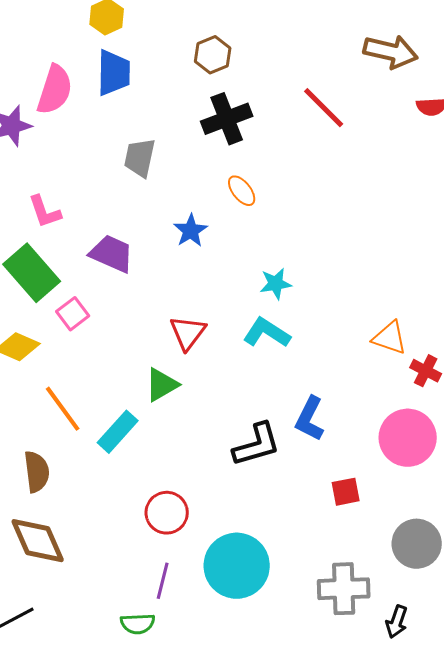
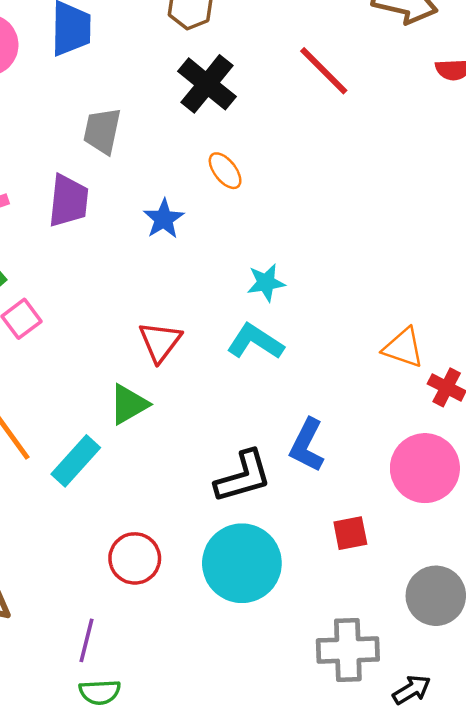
black cross: (227, 119) -> (207, 84), turned -30
purple trapezoid: (112, 254) -> (68, 201), moved, turned 72
cyan circle: (237, 566) -> (242, 563), moved
purple line: (163, 581) -> (87, 640), moved
black arrow: (397, 622) -> (412, 690), turned -140

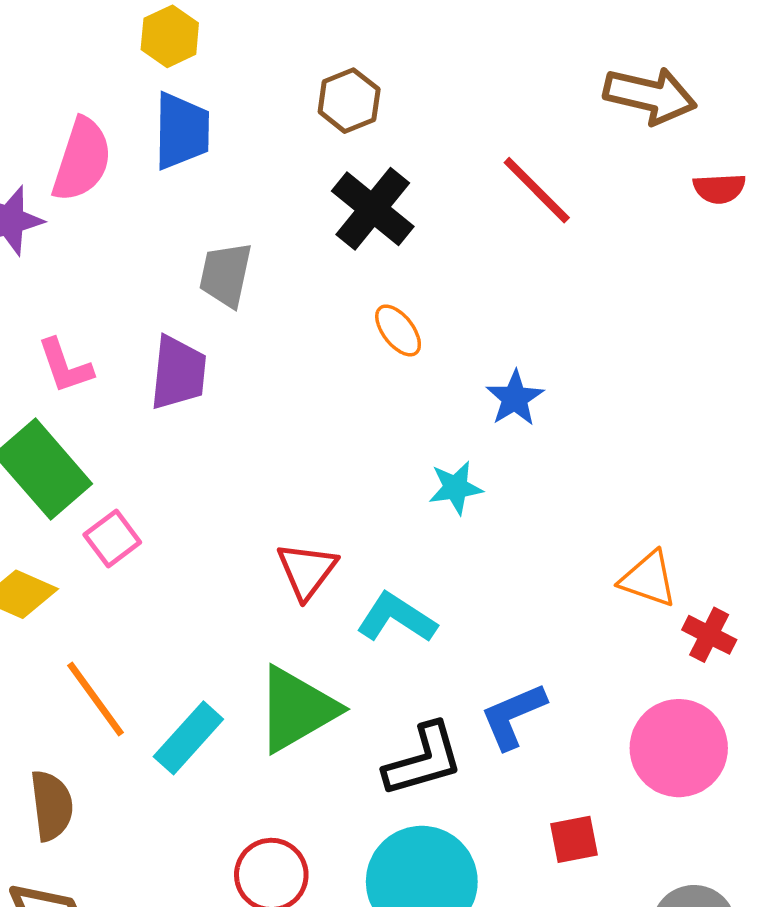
blue star: (164, 219) -> (515, 398), moved
cyan L-shape: (255, 342) -> (396, 618), moved
green triangle: (129, 404) -> (297, 709), moved, size x1.5
blue L-shape: (307, 445) -> (513, 716), turned 40

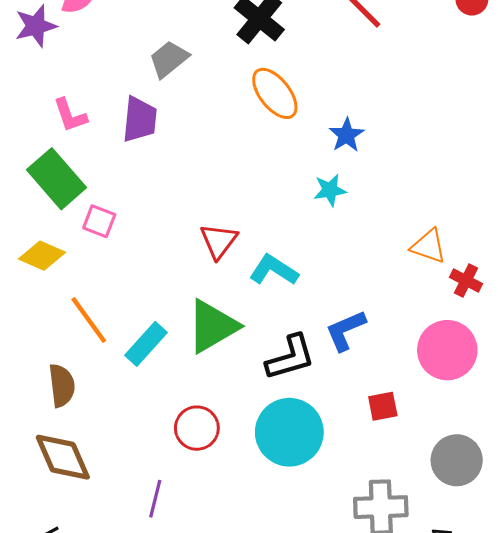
gray trapezoid: (226, 275) -> (169, 59), turned 39
orange ellipse: (398, 330) -> (275, 93), size x1.6
cyan star: (456, 488) -> (330, 190), moved
pink square: (112, 538) -> (99, 221), turned -32

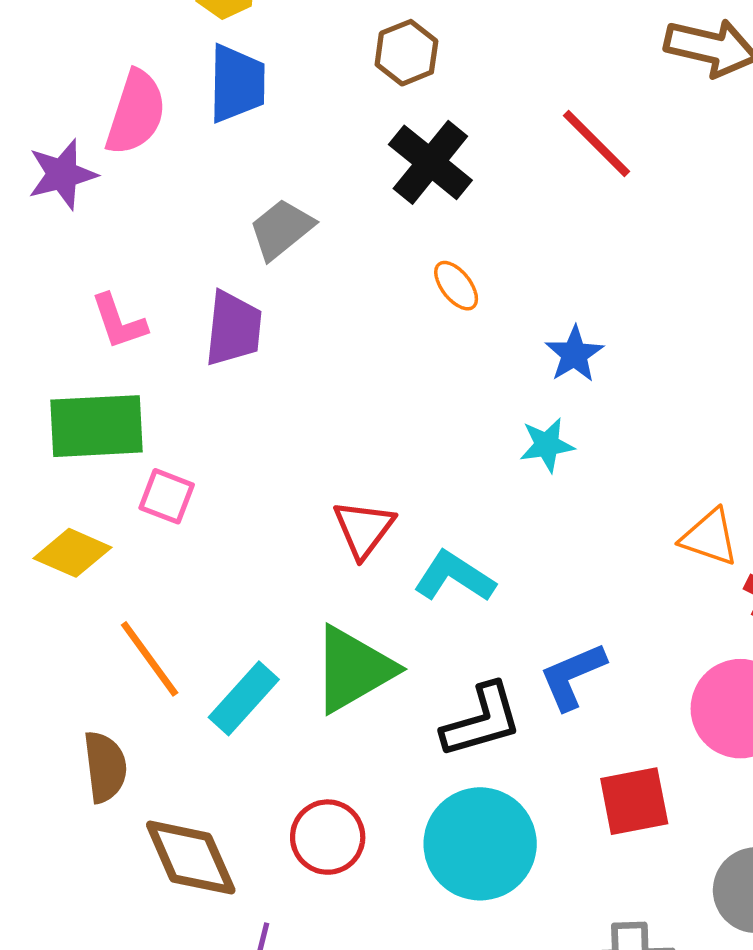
orange ellipse: (275, 93) -> (456, 286), size x0.6
green rectangle: (57, 179) -> (96, 426), turned -52
red square: (383, 406) -> (634, 801), size x1.4
brown diamond: (63, 457) -> (191, 858), moved

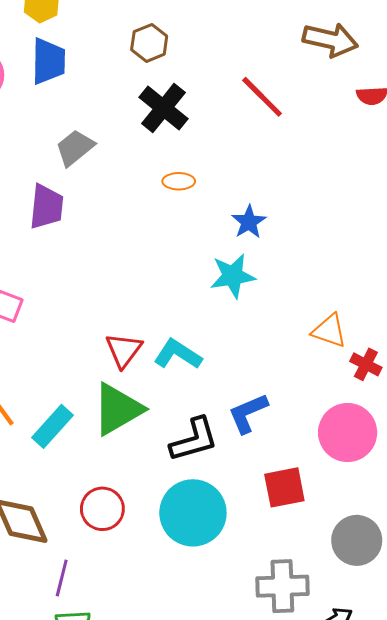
orange ellipse: (456, 286) -> (179, 181), turned -52
cyan star: (547, 445) -> (233, 276), size x1.4
red triangle: (364, 529) -> (124, 350), moved

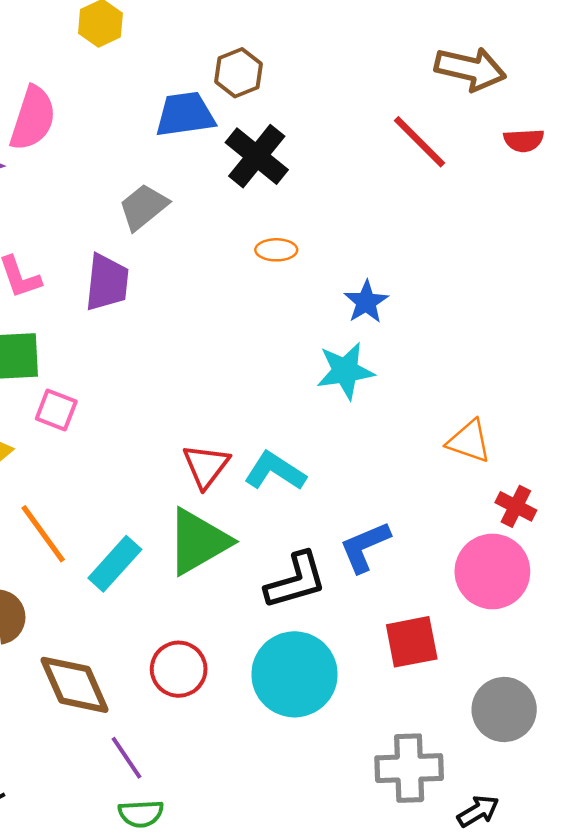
blue trapezoid: (48, 61) -> (185, 114), moved, turned -99
red line: (262, 97) -> (420, 142), moved
red cross: (366, 364) -> (516, 506), moved
purple line: (62, 578) -> (127, 758), turned -48

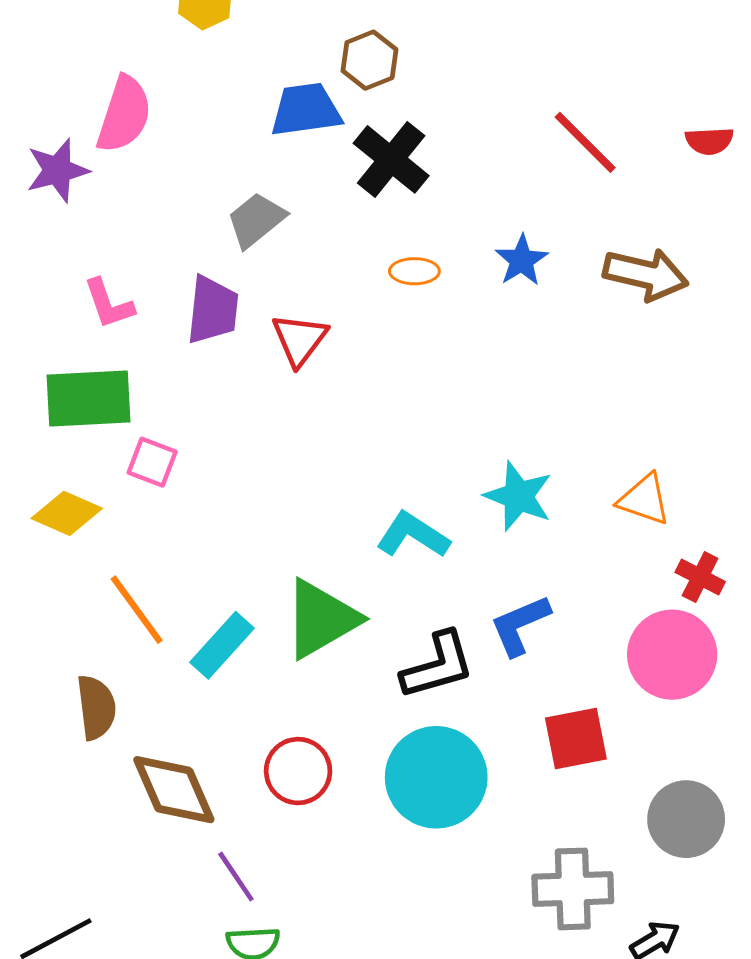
brown arrow: (470, 69) -> (646, 274), moved
blue star: (366, 302) -> (522, 260), moved
cyan star: (345, 371) -> (518, 496), moved, turned 30
red triangle: (206, 466) -> (300, 340), moved

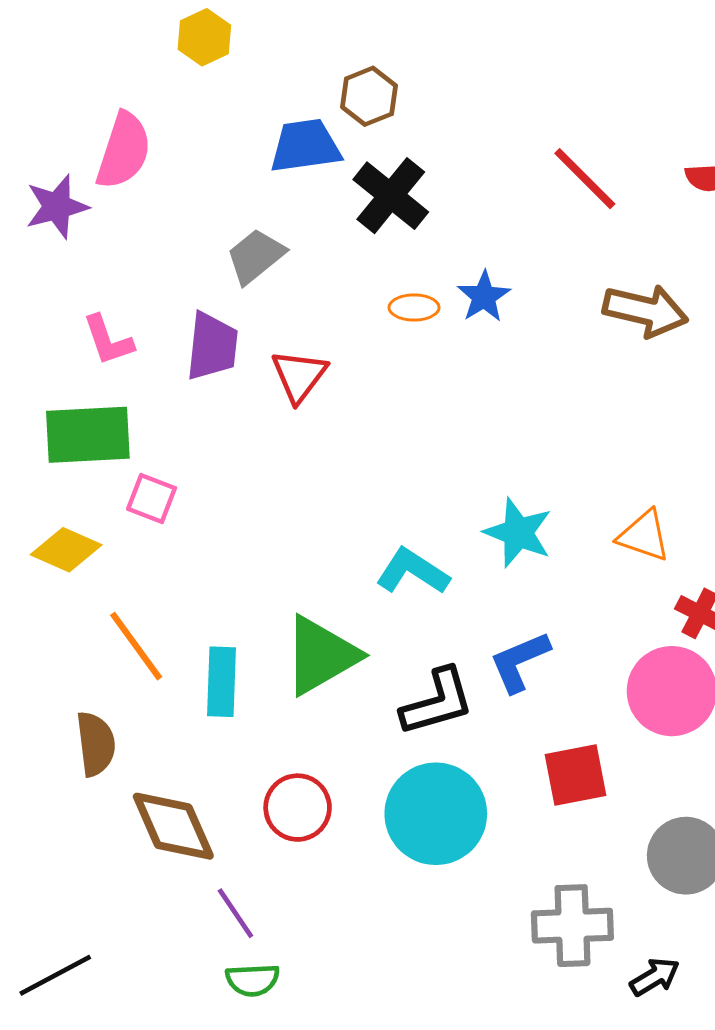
blue star: (522, 260) -> (484, 297), moved
cyan rectangle: (222, 645) -> (221, 682), turned -40

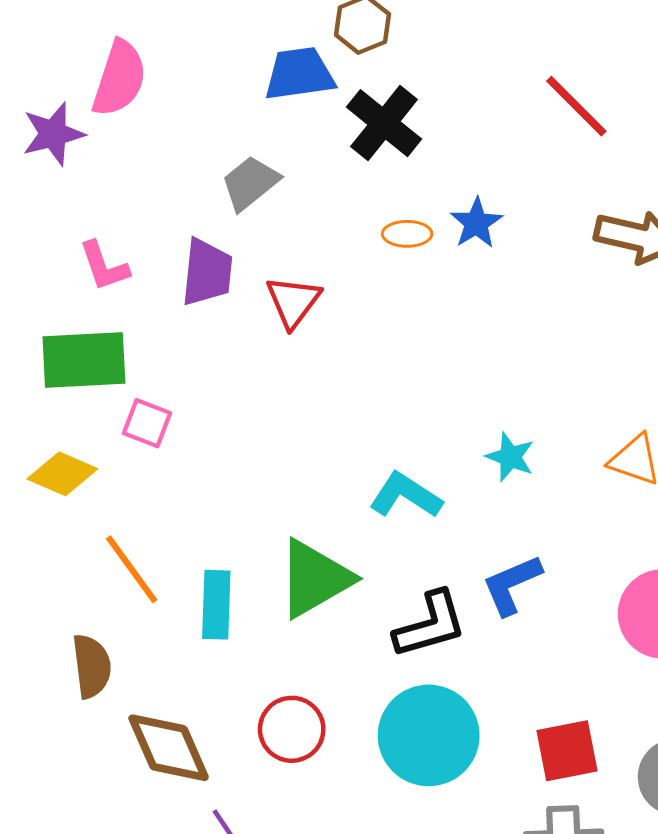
cyan star: (518, 533) -> (510, 457), size x0.7
red square: (576, 775) -> (567, 751), moved

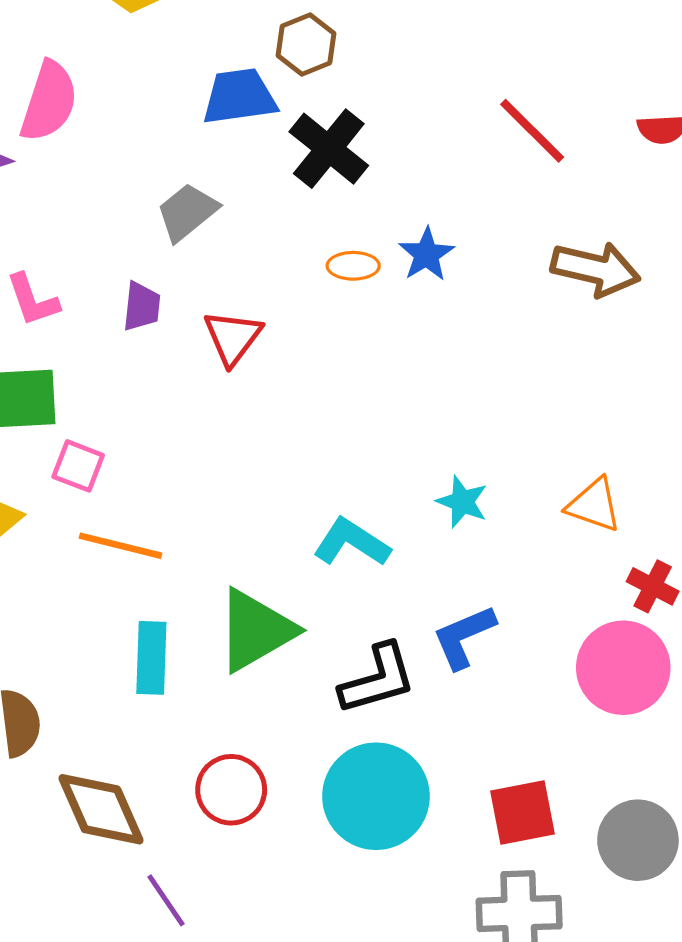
purple trapezoid: (207, 272) -> (142, 306), size x0.7
orange line: (132, 569) -> (120, 546), moved, turned -40

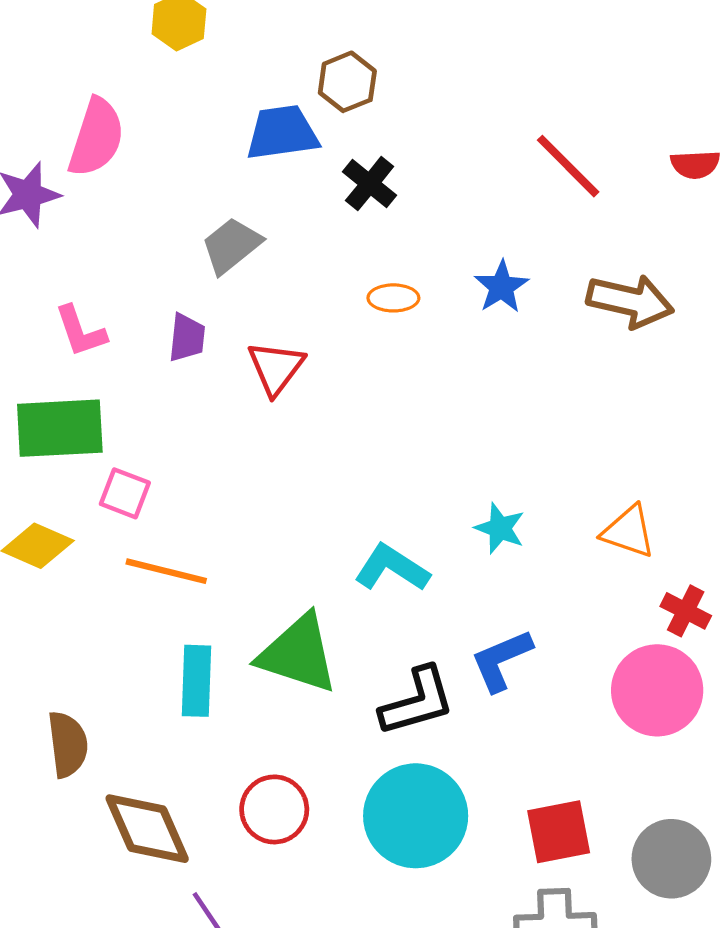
black cross: (329, 149) -> (370, 184), size x0.7
blue star: (426, 254) -> (501, 287), moved
green triangle: (256, 630) -> (298, 654), turned 48

